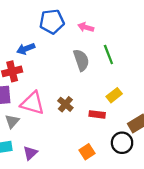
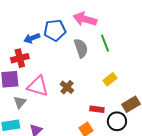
blue pentagon: (52, 22) -> (55, 30), moved
pink arrow: (86, 27) -> (85, 19), size x1.6
red rectangle: (97, 114) -> (97, 109), moved

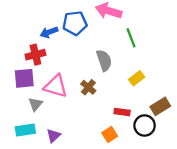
gray semicircle: (81, 48) -> (104, 60), moved

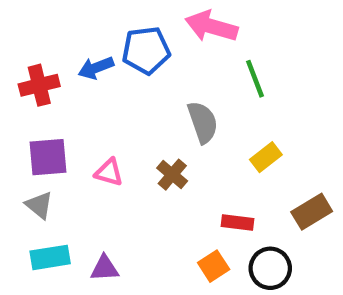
red cross: (35, 55) -> (39, 85), moved
pink triangle: (56, 86) -> (109, 172), size x0.6
gray triangle: (35, 104) -> (39, 205), moved, turned -32
black circle: (145, 126) -> (270, 268), moved
purple triangle: (53, 136) -> (105, 268), turned 40

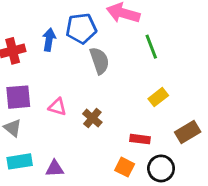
blue arrow: (96, 68) -> (49, 40), turned 120
gray semicircle: (203, 122) -> (99, 61), moved
brown cross: (172, 175) -> (92, 118), moved
orange square: (214, 266) -> (125, 167), turned -30

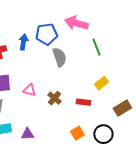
red rectangle: (140, 139) -> (83, 102), moved
orange square: (125, 167) -> (77, 133), turned 32

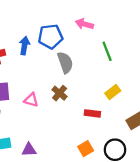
pink arrow: (76, 23) -> (84, 24), size x0.7
brown cross: (54, 98) -> (60, 93), moved

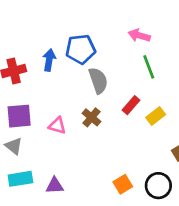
pink arrow: (84, 24) -> (139, 35), moved
red rectangle: (92, 113) -> (131, 105), moved, turned -56

